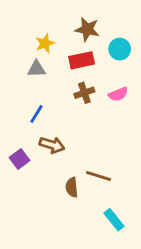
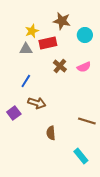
red rectangle: (82, 60) -> (48, 43), moved
brown cross: (84, 93) -> (60, 66), turned -32
brown line: (99, 176) -> (87, 121), moved

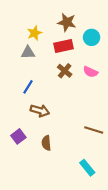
red rectangle: (48, 43) -> (64, 46), moved
pink semicircle: (84, 67) -> (90, 72), turned 48
purple square: (14, 113) -> (18, 136), moved
brown semicircle: (51, 133) -> (46, 143), moved

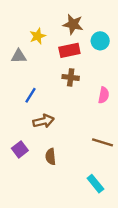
gray triangle: (28, 52) -> (19, 56), moved
brown cross: (65, 71) -> (71, 77), turned -32
pink semicircle: (90, 72) -> (104, 95), moved, turned -104
brown arrow: (40, 111) -> (43, 121), turned -30

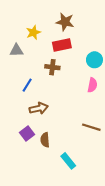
cyan circle: (100, 41) -> (94, 60), moved
brown cross: (71, 77) -> (52, 67), moved
purple square: (20, 149) -> (27, 134), moved
cyan rectangle: (95, 184) -> (68, 161), moved

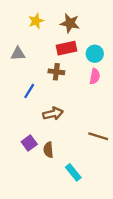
yellow star: (33, 32) -> (36, 21), moved
cyan circle: (94, 60) -> (95, 54), moved
pink semicircle: (92, 85) -> (95, 76), moved
brown arrow: (39, 108) -> (53, 114), moved

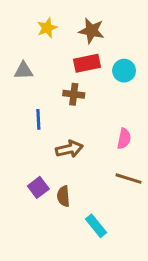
pink semicircle: (95, 76) -> (124, 139), moved
blue line: (29, 91) -> (38, 119), turned -35

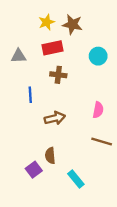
yellow star: (47, 28) -> (47, 22), moved
red rectangle: (87, 63) -> (52, 48), moved
purple square: (38, 187) -> (34, 170), moved

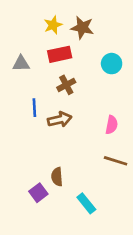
brown cross: (58, 75) -> (66, 85), turned -35
brown arrow: (55, 118) -> (60, 119), moved

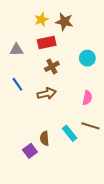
cyan circle: (112, 64) -> (87, 58), moved
blue line: (34, 108) -> (17, 84), moved, turned -32
cyan rectangle: (86, 203) -> (70, 133), moved

